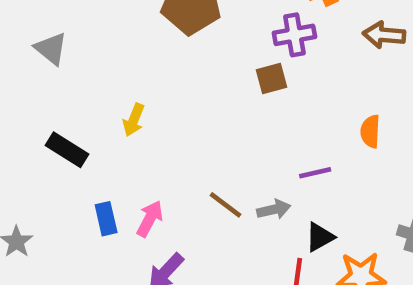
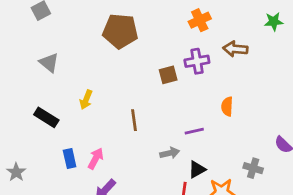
purple cross: (294, 35) -> (197, 61), moved
gray triangle: (51, 49) -> (49, 63), moved
brown line: (226, 205) -> (134, 120), moved, turned 45

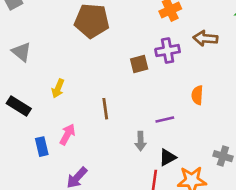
gray arrow: (170, 153) -> (140, 141), turned 102
pink arrow: (96, 158) -> (67, 134), moved

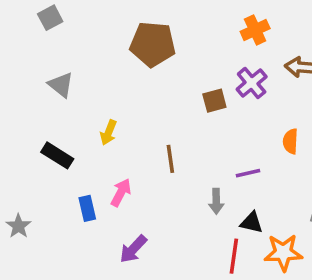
purple cross: (168, 51) -> (252, 83), turned -30
black triangle: (168, 157) -> (252, 223), turned 42

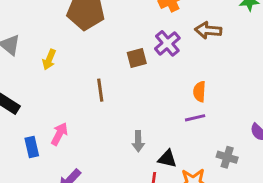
yellow arrow: (109, 132) -> (49, 59), moved
brown line: (170, 159) -> (100, 90), moved
purple line: (248, 173) -> (195, 118), moved

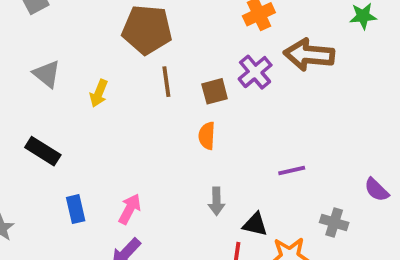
brown arrow: (208, 30) -> (309, 55), size x1.4
brown line: (100, 90) -> (166, 82), moved
orange semicircle: (199, 92) -> (207, 136), moved
pink arrow: (59, 134) -> (130, 209), moved

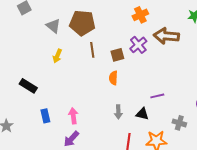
gray triangle: (47, 74) -> (53, 26), moved
pink arrow: (130, 209) -> (73, 116), turned -35
black triangle: (255, 224) -> (142, 114), moved

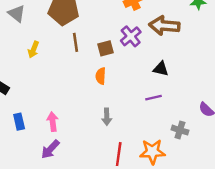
gray triangle: (53, 26) -> (17, 14), moved
black triangle: (142, 114) -> (161, 69), moved

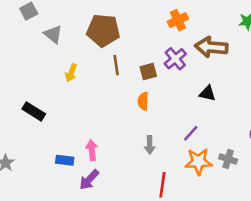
purple line: (154, 98) -> (191, 133), moved, turned -35
blue rectangle: (19, 122) -> (65, 160), moved, turned -70
orange star: (152, 152) -> (198, 162), moved

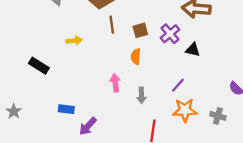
purple cross: (175, 59) -> (170, 34), moved
yellow arrow: (71, 73) -> (74, 41), moved, turned -119
pink arrow: (92, 150) -> (115, 83), moved
gray cross: (228, 159) -> (218, 116), moved

